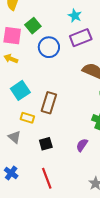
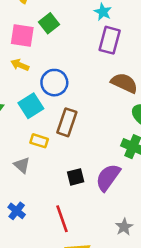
purple rectangle: (81, 38) -> (110, 40), turned -55
blue circle: (49, 47) -> (54, 83), moved
black square: (46, 144) -> (76, 177), moved
purple semicircle: (82, 145) -> (108, 177), size x1.6

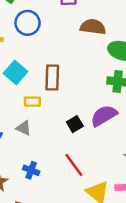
blue circle: (54, 83) -> (28, 23), moved
purple semicircle: (108, 177) -> (104, 116), turned 40

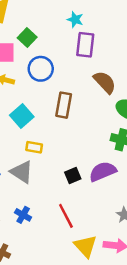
brown semicircle: (93, 27) -> (105, 82), turned 30
brown rectangle: (52, 78) -> (64, 105), moved
gray triangle: (24, 128) -> (22, 172), size x1.5

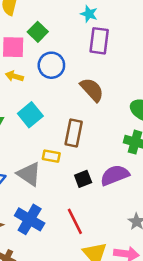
brown semicircle: (105, 82) -> (92, 90), moved
brown rectangle: (64, 105) -> (74, 133), moved
yellow rectangle: (34, 147) -> (51, 156), moved
blue cross: (23, 215) -> (30, 219), size x1.6

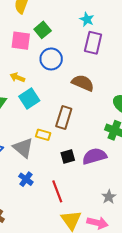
yellow arrow: (14, 76) -> (17, 78), moved
brown semicircle: (92, 90) -> (83, 83), turned -30
blue cross: (30, 219) -> (26, 179), moved, size x0.6

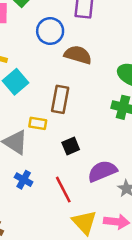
blue circle: (51, 59) -> (50, 31), moved
purple semicircle: (94, 156) -> (102, 171), moved

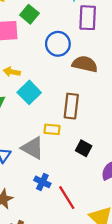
black square: (71, 146) -> (84, 148), turned -35
red line: (63, 190) -> (67, 198), moved

